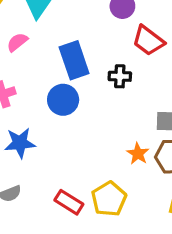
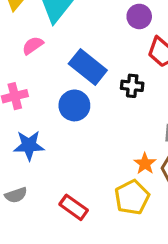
blue rectangle: (74, 60) -> (88, 67), turned -36
yellow pentagon: (109, 199) -> (132, 197), moved

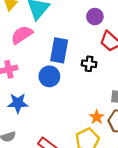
pink semicircle: (33, 45) -> (22, 35), size x1.5
blue rectangle: (88, 67) -> (59, 50), turned 60

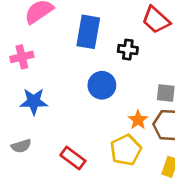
blue circle: (49, 76) -> (102, 85), moved

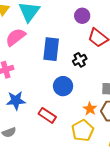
black cross: (128, 50) -> (80, 60), turned -32
red rectangle: (73, 158) -> (47, 115), moved

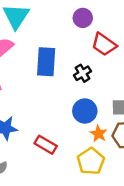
blue circle: (63, 86) -> (85, 111), moved

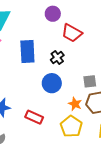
blue circle: (85, 111) -> (52, 83), moved

